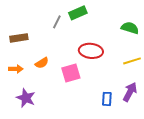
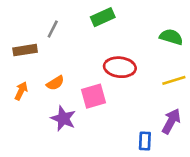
gray line: (57, 22) -> (53, 29), moved
orange arrow: (16, 69) -> (21, 91), turned -64
purple star: (26, 98) -> (63, 119), moved
blue rectangle: (107, 99) -> (145, 141), moved

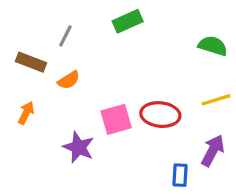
brown rectangle: (25, 50) -> (31, 62), turned 30
red ellipse: (120, 67) -> (160, 115), moved
orange semicircle: (55, 83) -> (69, 80), moved

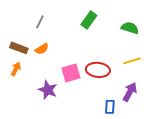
green rectangle: (128, 21) -> (89, 20), moved, turned -30
brown rectangle: (31, 62) -> (19, 48), moved

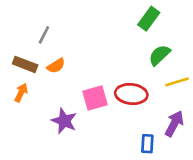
green rectangle: (89, 20) -> (149, 19), moved
gray line: (40, 22) -> (44, 35), moved
green semicircle: (130, 28) -> (159, 55), moved, turned -60

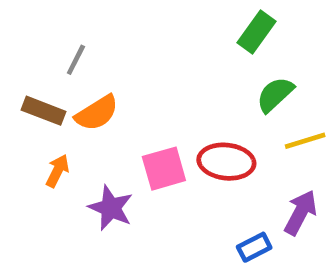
orange semicircle: (56, 66) -> (97, 113), size x1.4
orange arrow: (21, 93) -> (57, 171), moved
blue rectangle: (147, 144) -> (254, 247), turned 60

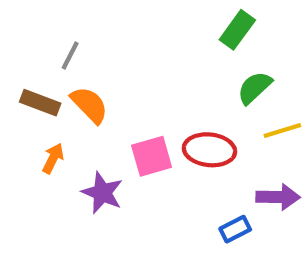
orange semicircle: (97, 113) -> (89, 105), turned -102
purple arrow: (300, 213) -> (278, 197), turned 63

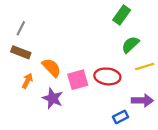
gray line: (70, 56) -> (21, 28), moved
orange semicircle: (89, 105) -> (51, 68), moved

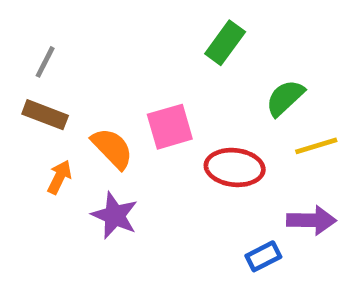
green rectangle: (122, 15) -> (225, 43), moved
pink square: (78, 80) -> (170, 127), moved

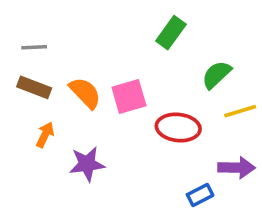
gray line: (45, 62) -> (34, 47), turned 60
orange semicircle: (112, 148) -> (85, 93), moved
purple star: (115, 215) -> (87, 164), turned -30

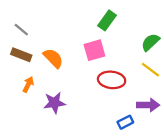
gray line: (34, 47) -> (21, 30), turned 42
green semicircle: (216, 75) -> (150, 42), moved
pink square: (129, 96) -> (94, 50), moved
yellow line: (240, 111) -> (150, 70), turned 54

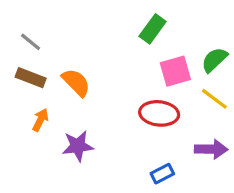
pink square: (94, 50) -> (175, 71), moved
blue rectangle: (125, 122) -> (162, 174), moved

